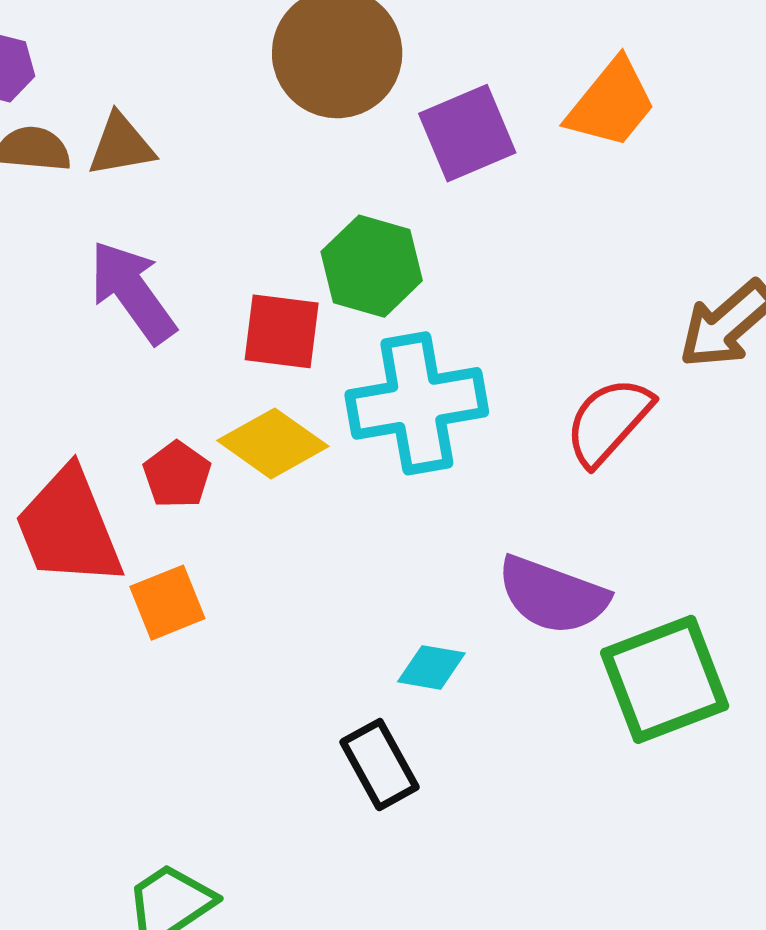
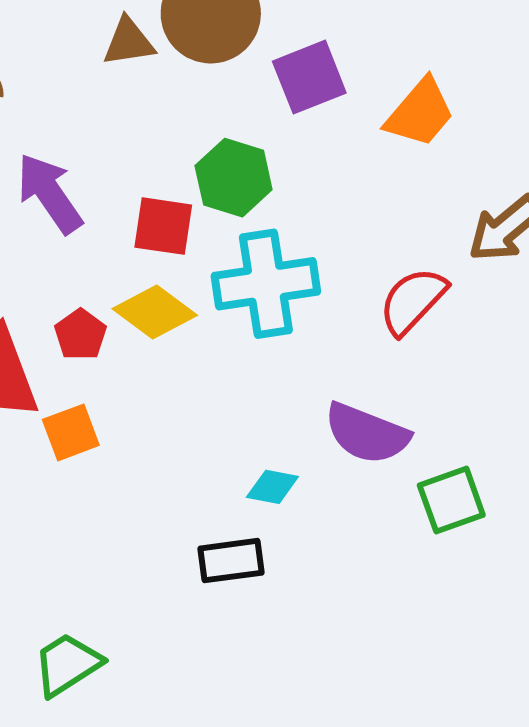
orange trapezoid: (611, 103) -> (420, 113), moved
brown triangle: (121, 145) -> (129, 42), moved
green square: (665, 679) -> (451, 500), size x0.7
black rectangle: (380, 765) -> (231, 561), turned -70

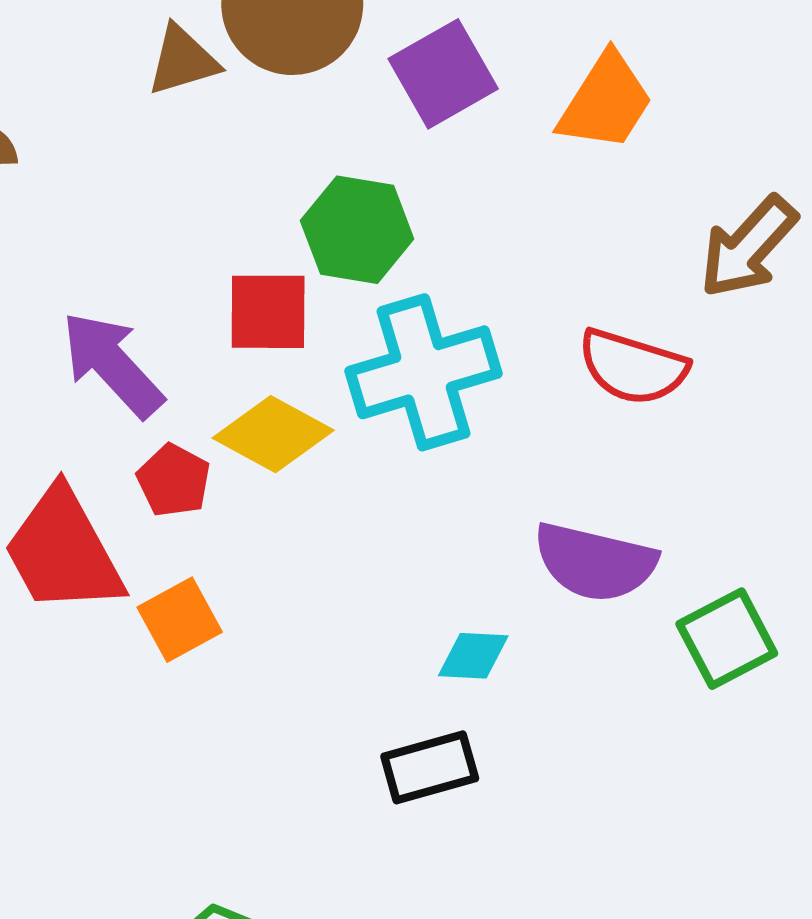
purple arrow: (49, 193) -> (112, 364), moved
red semicircle: (413, 301) -> (633, 367), turned -108

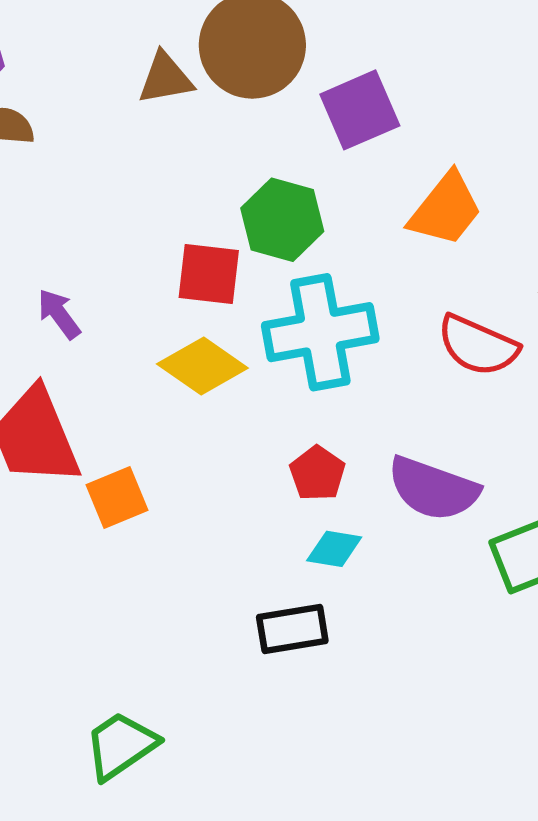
orange trapezoid: (606, 102) -> (446, 209), moved
purple arrow: (112, 364) -> (59, 314), moved, size x0.6
red pentagon: (174, 480) -> (317, 473), moved

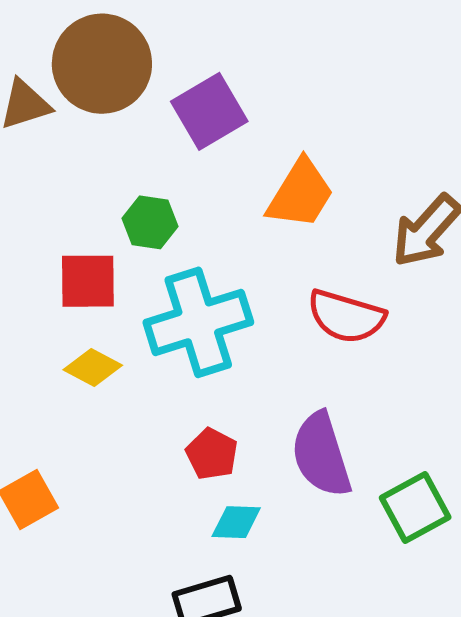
green hexagon: (282, 220) -> (150, 222), size x0.7
yellow diamond: (202, 366) -> (93, 368), size x0.7
purple semicircle: (433, 489) -> (321, 455), turned 60

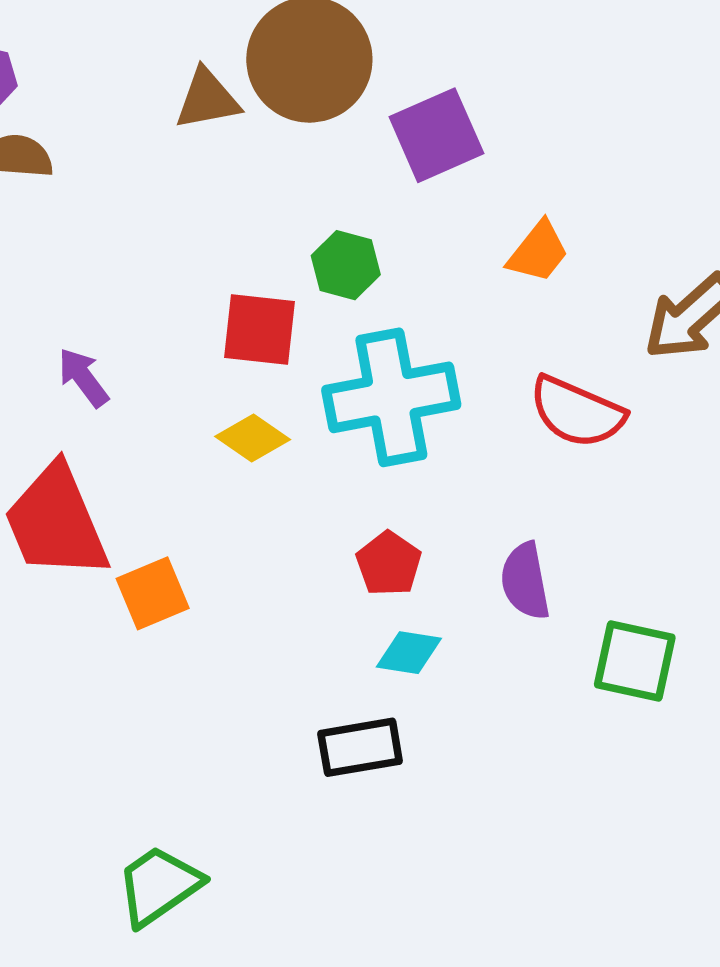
orange trapezoid: (300, 194) -> (538, 252), size x0.7
purple semicircle: (321, 455) -> (525, 581), size x0.7
green square: (415, 507) -> (635, 661), turned 34

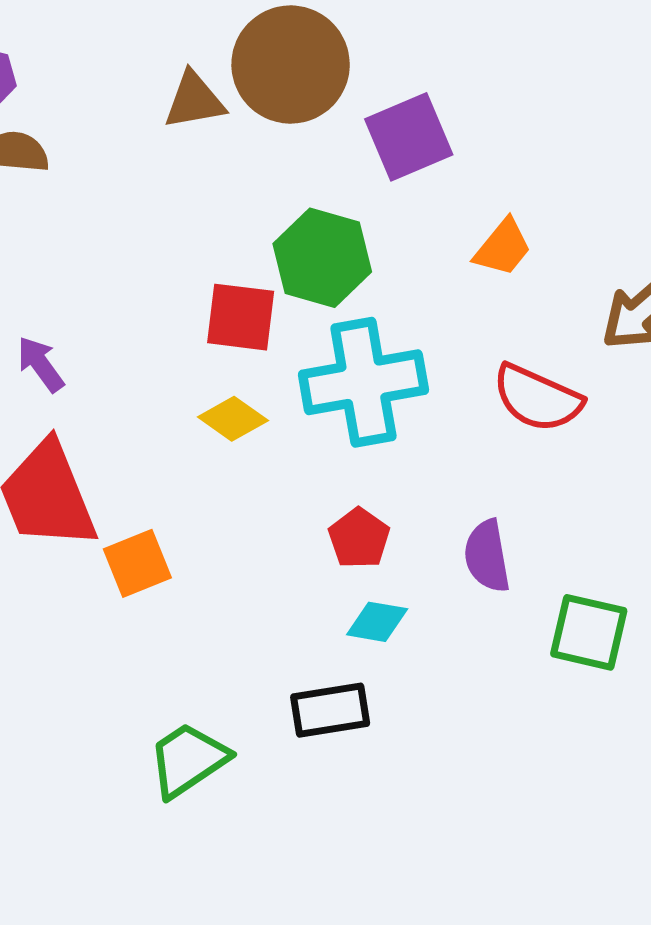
green hexagon: (346, 265) -> (322, 258), size x1.5
purple arrow: (83, 377) -> (41, 364), moved
green trapezoid: (159, 886) -> (188, 760), moved

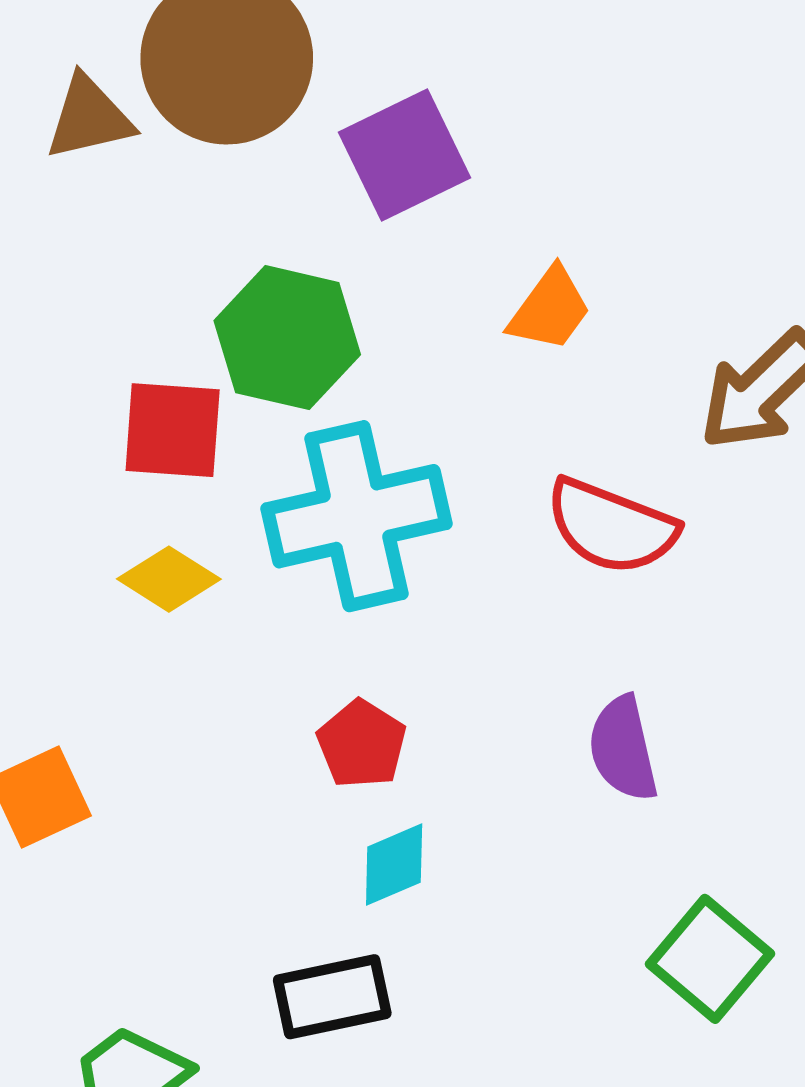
purple semicircle: (487, 556) -> (623, 749), moved
cyan diamond: (377, 622) -> (394, 865), turned -30
green square: (589, 632) -> (710, 959), moved, turned 30

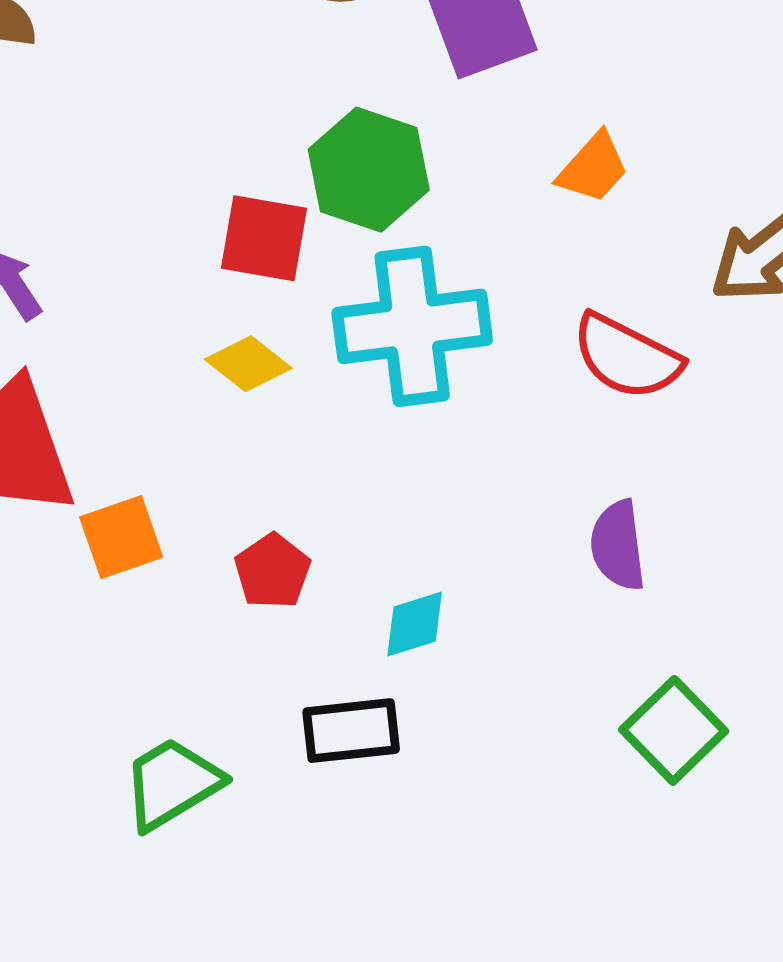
red pentagon: (362, 744) -> (273, 571), moved

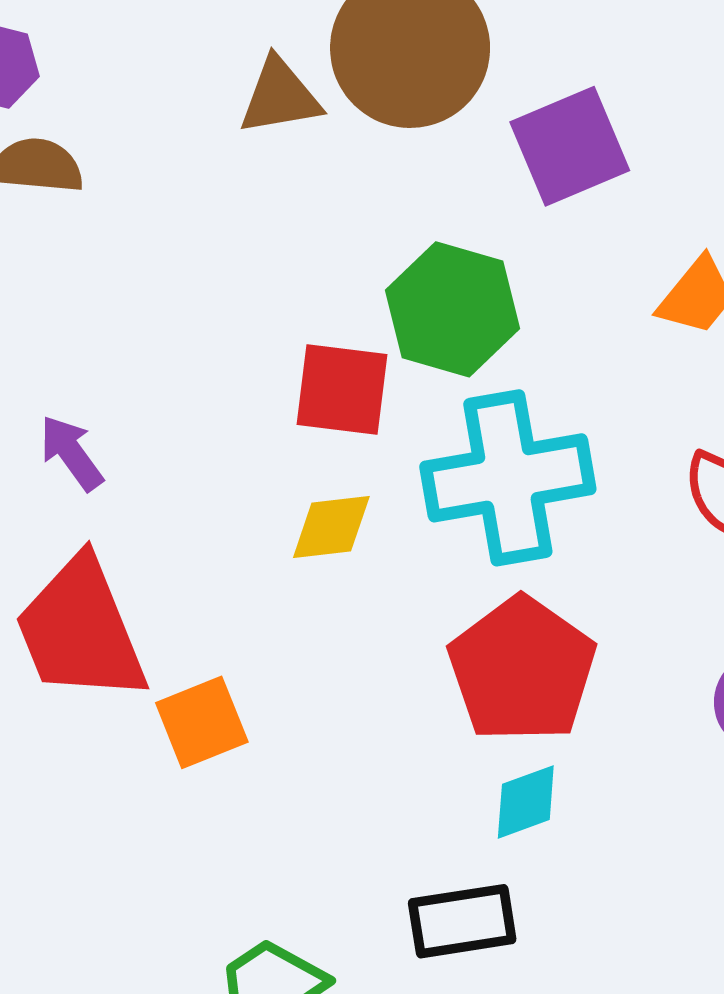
yellow diamond: (248, 364) -> (331, 527), turned -42
red pentagon: (273, 571) -> (522, 669), moved, size x1.8

